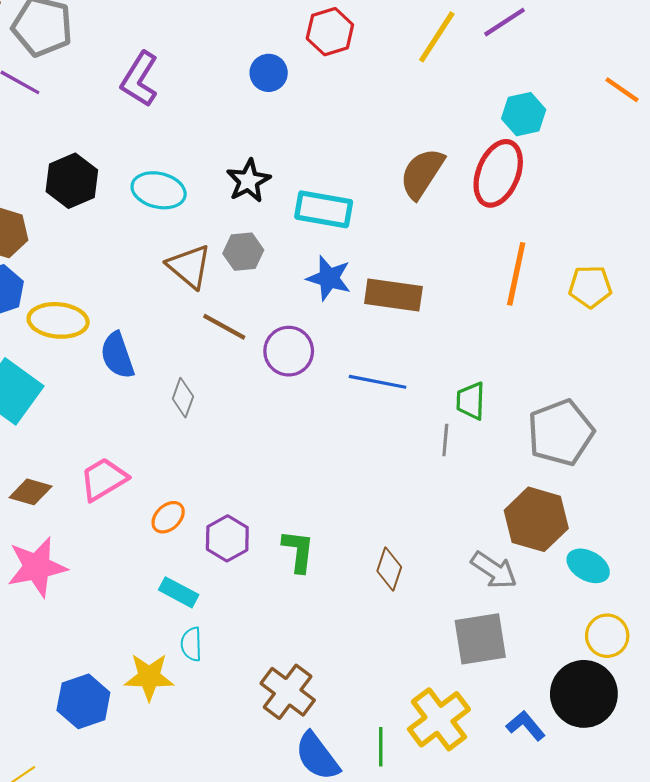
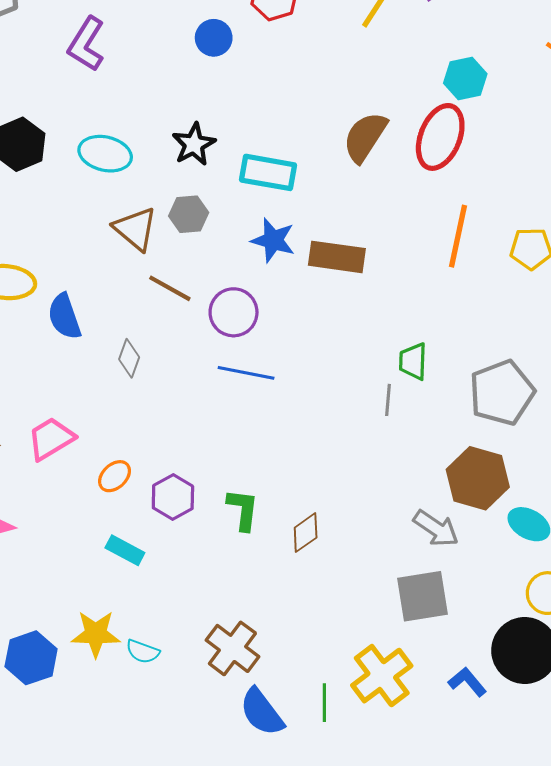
blue line: (378, 382) -> (246, 373), moved
brown diamond: (389, 569) -> (306, 533), moved, turned 36
cyan semicircle: (191, 644) -> (143, 652), moved, turned -68

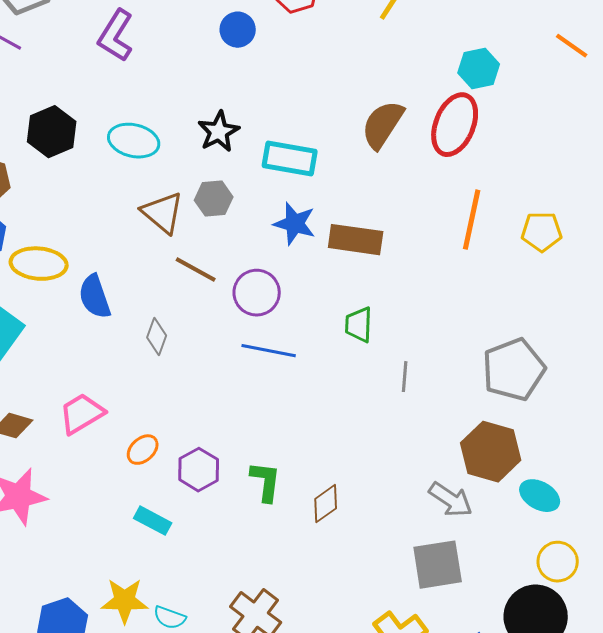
green trapezoid: (413, 361) -> (359, 325), moved

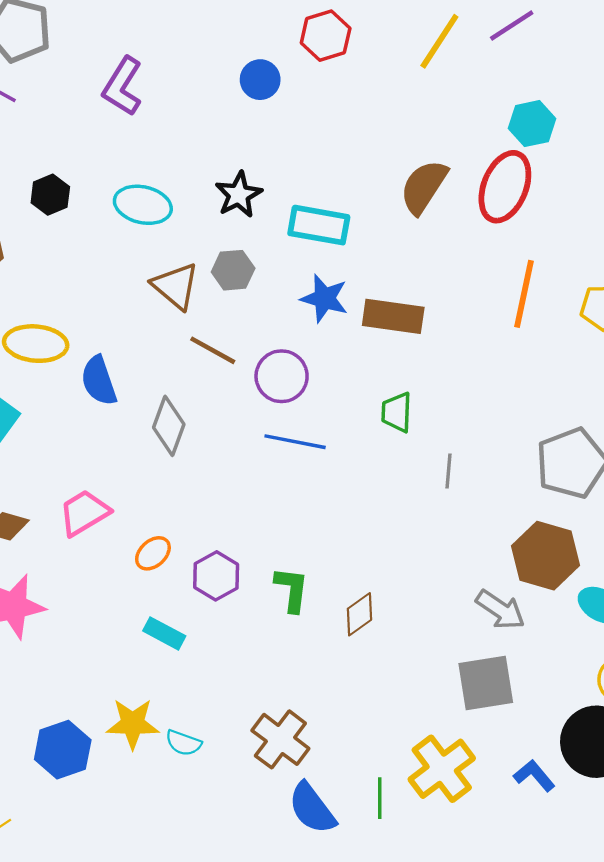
black hexagon: (52, 132) -> (50, 195), size x0.7
gray diamond: (157, 337) -> (169, 426), size x1.4

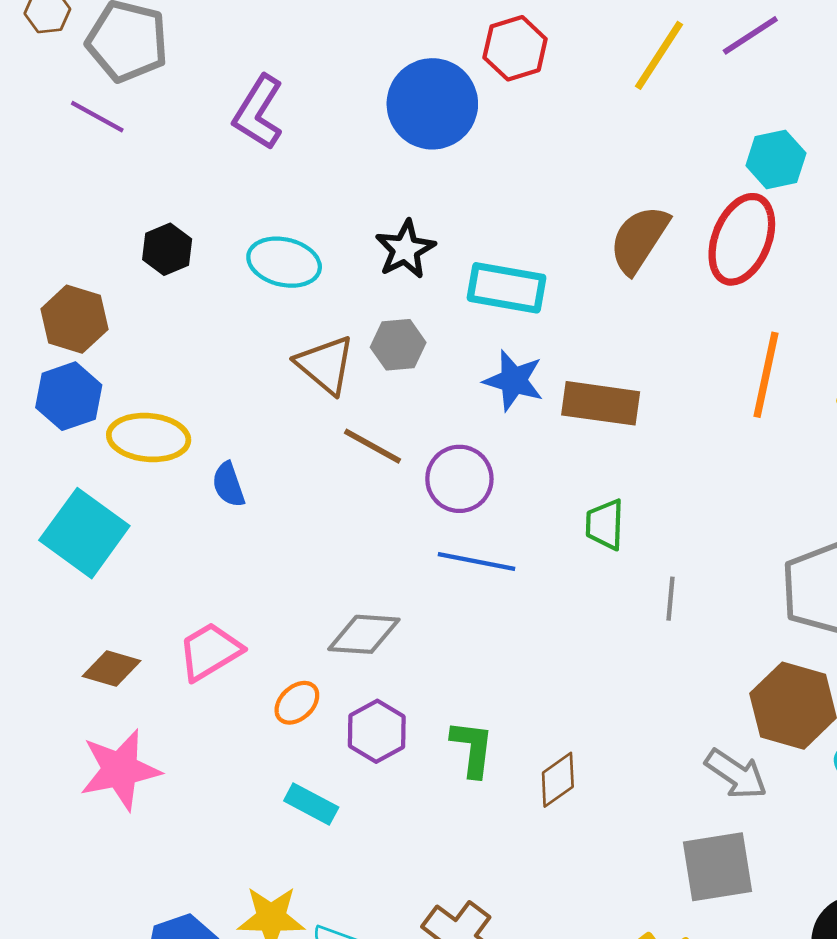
blue circle: (260, 80) -> (432, 104), size x1.8
blue semicircle: (99, 381) -> (228, 485), size x0.7
gray diamond: (169, 426) -> (364, 634), moved, turned 74

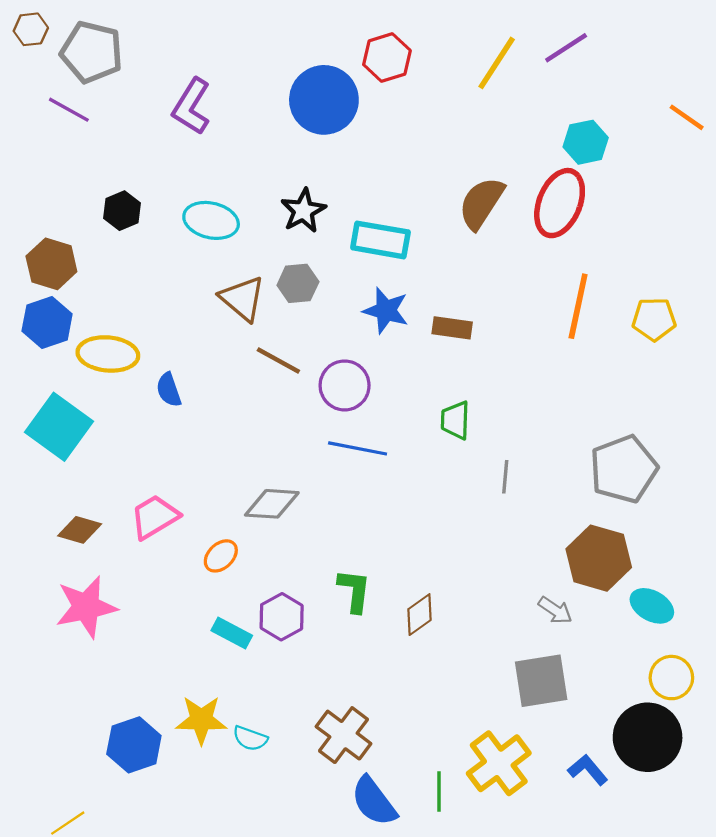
brown rectangle: (601, 403) -> (452, 328), size x0.7
purple hexagon: (377, 731) -> (282, 617), moved
gray arrow: (736, 774) -> (555, 610), size x0.7

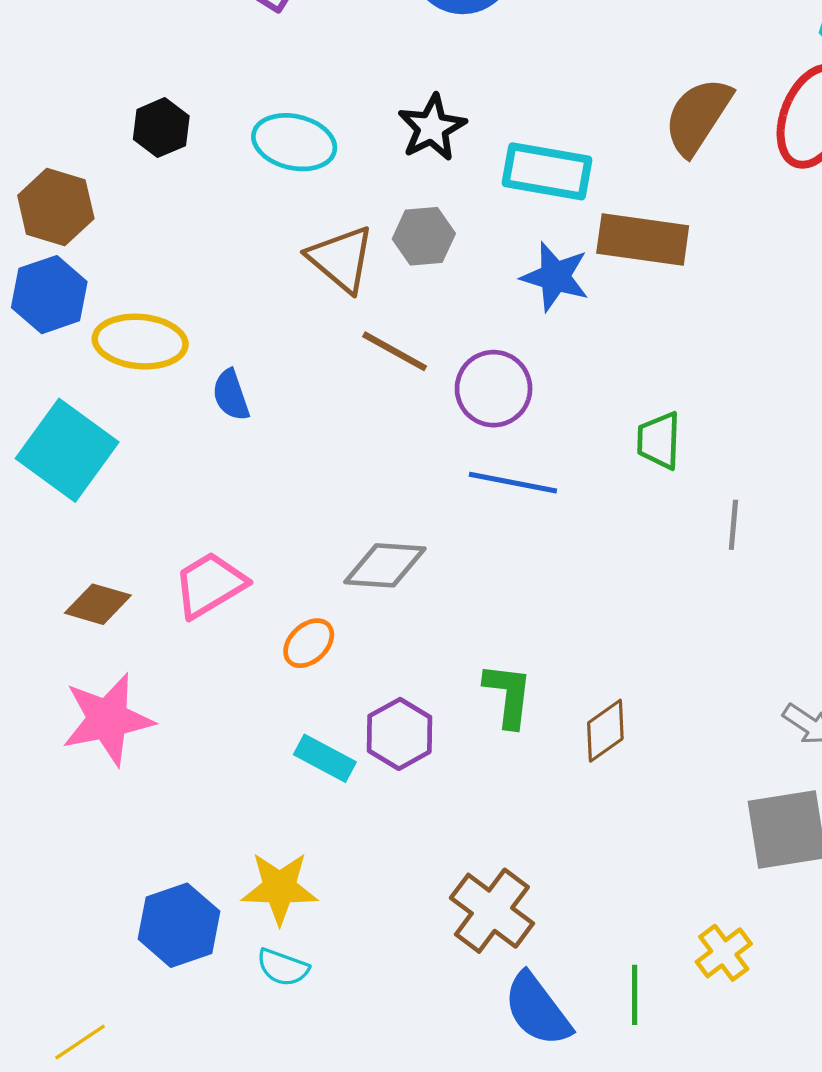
brown rectangle: (452, 328) -> (643, 239), moved, size x1.5
cyan semicircle: (250, 738) -> (283, 967), moved
yellow cross: (499, 763) -> (724, 953), size x0.6

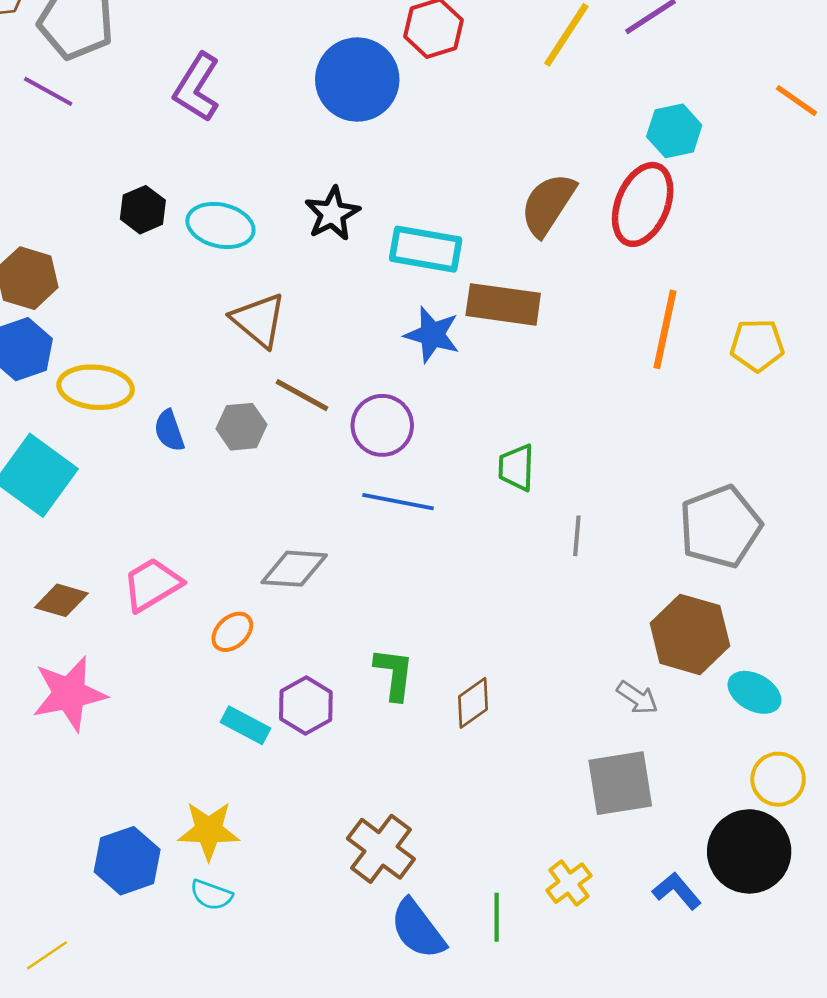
black hexagon: (161, 128) -> (143, 210), moved
gray hexagon: (424, 236) -> (242, 427), moved

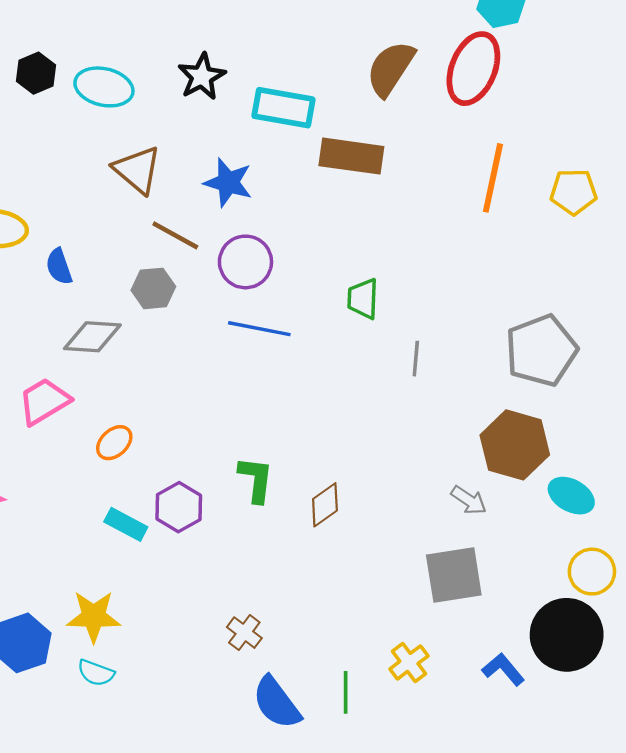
blue star: (432, 335) -> (228, 182), moved
gray hexagon: (242, 427) -> (153, 288), moved
gray diamond: (294, 569) -> (92, 337), moved
brown cross: (381, 849) -> (244, 633), size x0.6

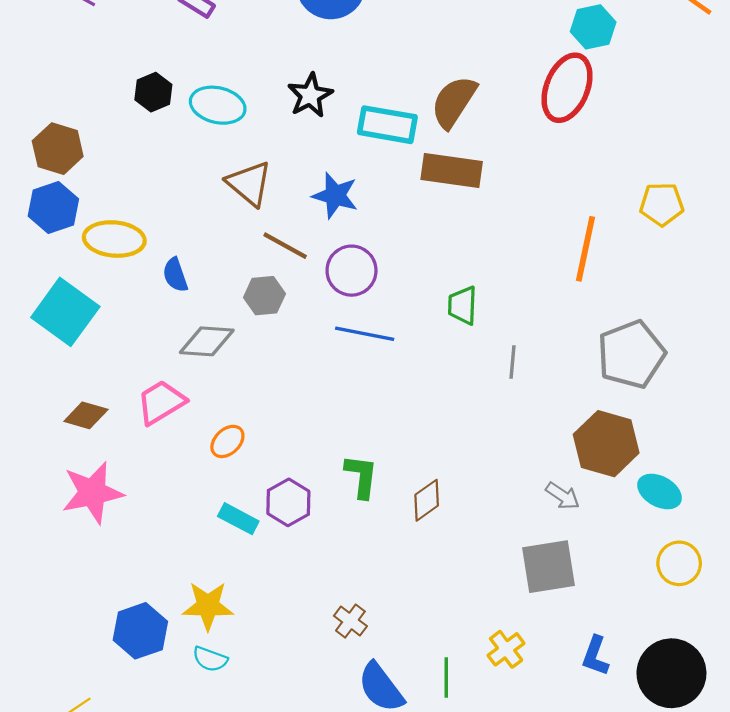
brown semicircle: (391, 69) -> (454, 102), moved
orange line: (493, 178) -> (586, 249), moved
black circle: (567, 635) -> (671, 673), moved
blue L-shape: (503, 669) -> (595, 656), turned -120

